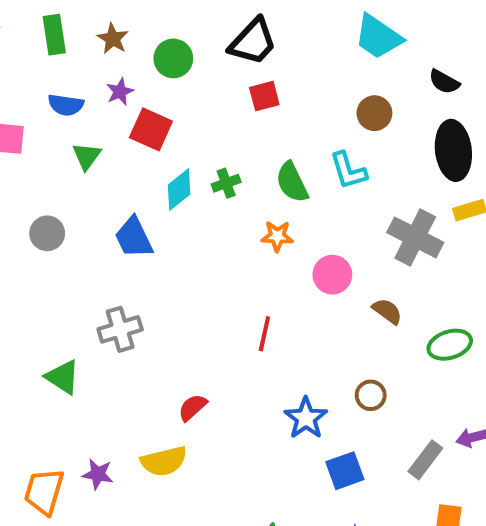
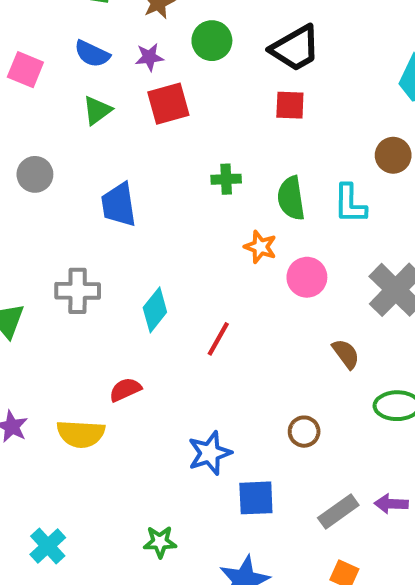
red square: (151, 129) -> (168, 104), turned 33
cyan diamond: (179, 190) -> (155, 310), moved, turned -30
pink circle: (332, 275) -> (307, 277), moved
blue star: (306, 418) -> (210, 453), moved

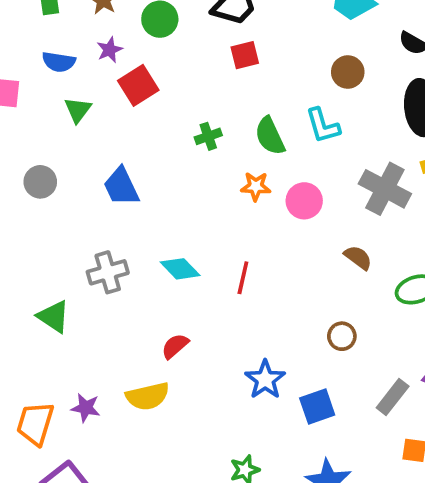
cyan diamond: (155, 310) -> (180, 269), turned -66

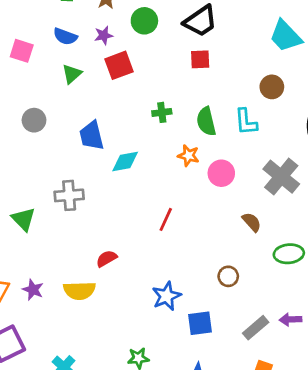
cyan diamond: (180, 269) -> (125, 162), moved, turned -68

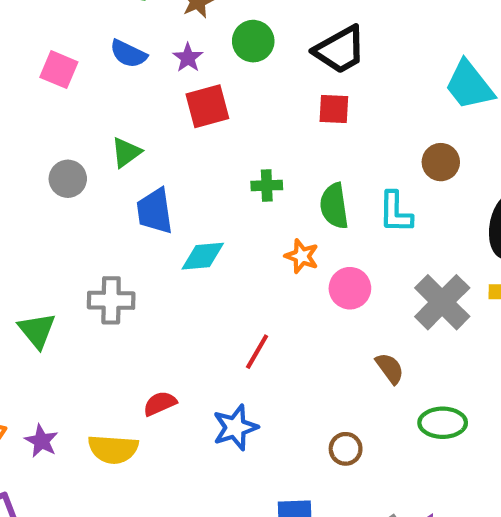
purple star: (104, 35) -> (188, 58), turned -30
green triangle: (72, 74) -> (126, 152), moved
blue star: (166, 296) -> (235, 427), moved

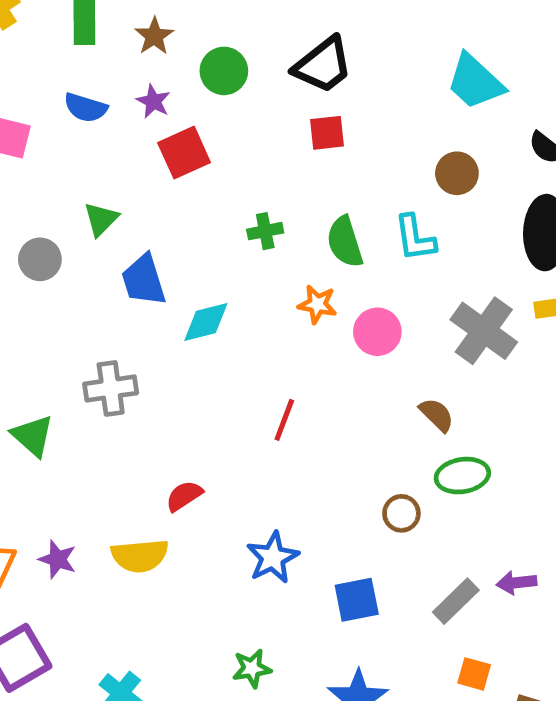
green ellipse: (443, 423) -> (462, 476), moved
blue star: (235, 427) -> (273, 557), moved

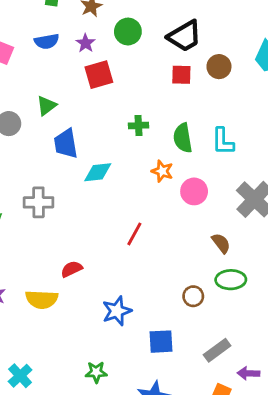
blue semicircle: (86, 108) -> (47, 41), turned -35
brown circle: (457, 173) -> (219, 67), moved
purple arrow: (516, 583) -> (248, 373), moved

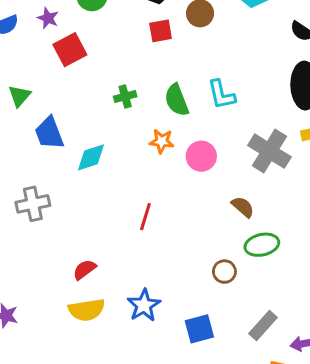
yellow semicircle: (42, 299) -> (87, 310), moved

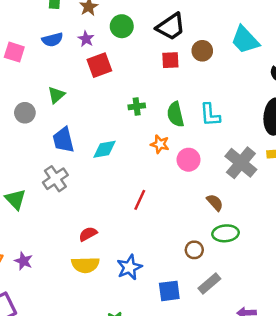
blue trapezoid: (49, 133) -> (63, 140), moved
gray cross: (33, 204) -> (55, 179), turned -30
gray rectangle: (263, 325) -> (209, 283), moved

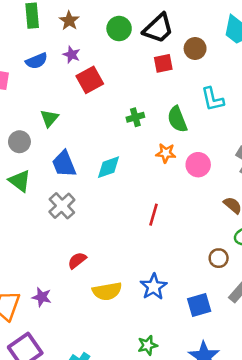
green circle: (122, 26) -> (119, 29), moved
cyan L-shape: (210, 115) -> (213, 99), moved
green triangle: (15, 199) -> (20, 181), moved
red semicircle: (88, 234) -> (77, 260), moved

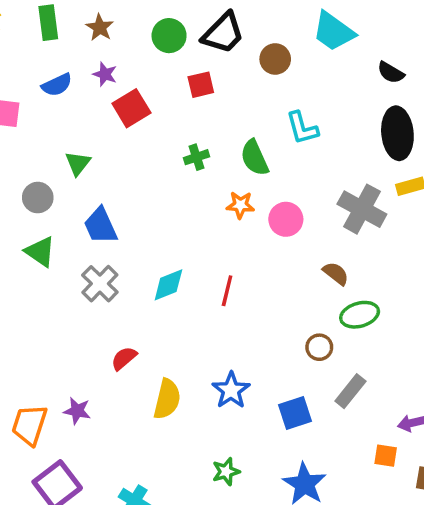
red square: (163, 63) -> (201, 85), moved
cyan diamond: (109, 167) -> (168, 285), moved
yellow semicircle: (107, 291) -> (167, 399), turned -64

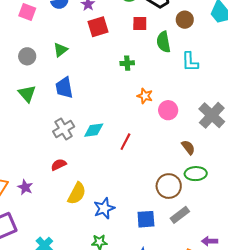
green semicircle: (254, 158) -> (163, 42), moved
gray circle: (38, 198) -> (27, 56), moved
gray cross: (100, 284) -> (64, 129), moved
brown circle: (319, 347) -> (169, 186), size x1.6
blue star: (231, 390) -> (104, 208), moved

